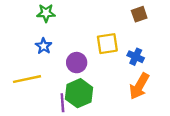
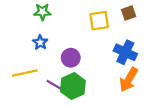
yellow square: (107, 44) -> (99, 21), moved
blue cross: (136, 57) -> (125, 52), size x1.5
purple line: (62, 103) -> (54, 85), moved, turned -56

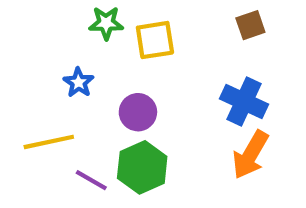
green star: (42, 12) -> (106, 23), moved
yellow square: (99, 21) -> (155, 40), moved
purple line: (54, 85) -> (91, 180), moved

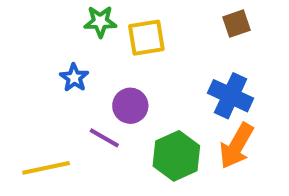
yellow line: (49, 142) -> (46, 168), moved
green hexagon: (142, 167) -> (176, 156), moved
purple line: (91, 180) -> (104, 138), moved

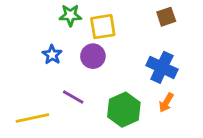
purple circle: (130, 106) -> (93, 56), moved
orange arrow: (237, 146) -> (166, 103), size x0.6

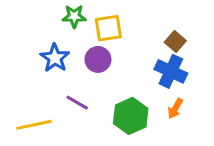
brown square: (166, 17) -> (175, 42), moved, turned -30
blue star: (52, 55) -> (55, 58), size x1.4

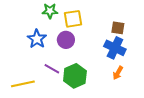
brown square: (175, 42) -> (118, 28), turned -32
green hexagon: (131, 116) -> (75, 76), moved

